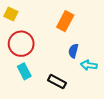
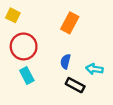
blue semicircle: (73, 51) -> (65, 61), moved
black rectangle: (57, 82) -> (75, 85), moved

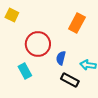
orange rectangle: (70, 23) -> (77, 23), moved
red circle: (24, 46) -> (38, 44), moved

